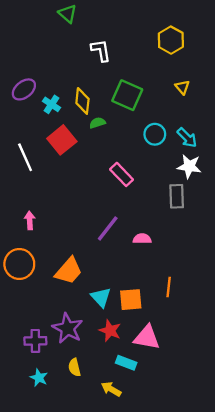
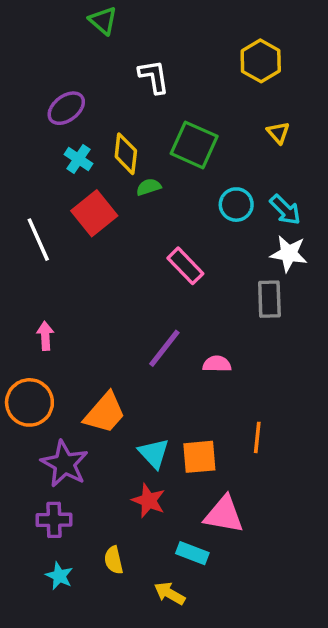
purple ellipse: (24, 89) -> (66, 108), moved
purple star: (68, 328) -> (65, 464), moved
red star: (110, 331) -> (149, 501), moved

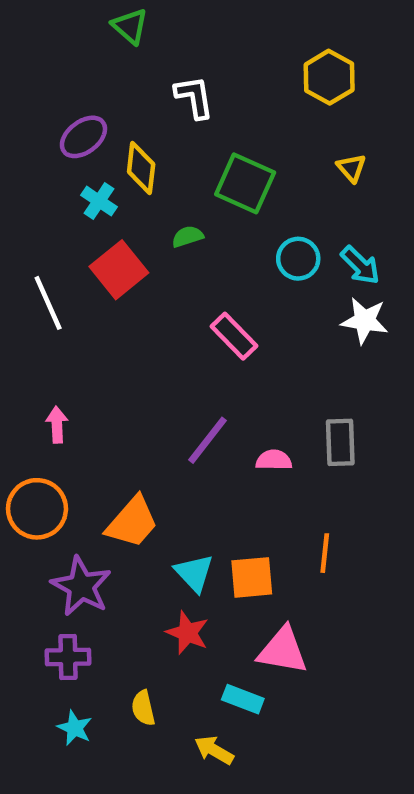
yellow diamond: (126, 154) -> (141, 168), moved
gray rectangle: (269, 299) -> (340, 442), moved

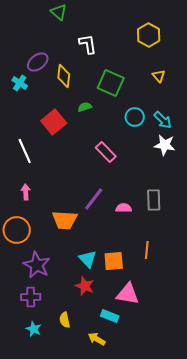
cyan cross: (99, 201) -> (20, 83), moved
white line: (48, 303) -> (25, 151), moved
orange trapezoid: (132, 522) -> (65, 220), moved, turned 52

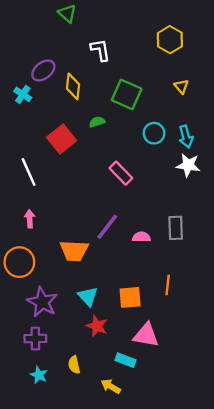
cyan arrow: (163, 120) -> (186, 137), turned 30
cyan triangle: (88, 259) -> (88, 296), moved

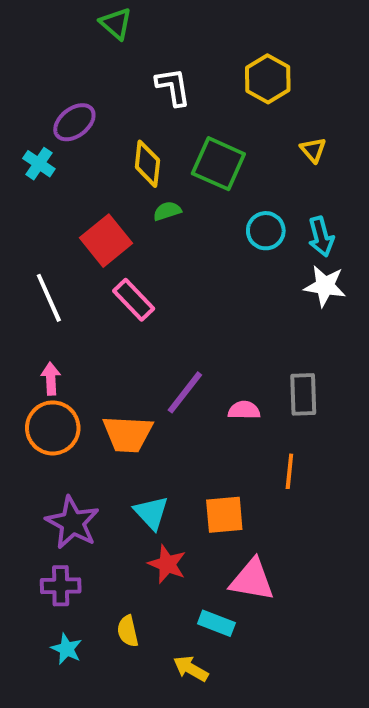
yellow hexagon: (170, 40) -> (268, 79), moved
yellow diamond: (73, 86) -> (147, 164), moved
pink rectangle: (121, 173) -> (134, 300), moved
orange circle: (19, 262) -> (53, 428), moved
orange line: (168, 285) -> (289, 471), moved

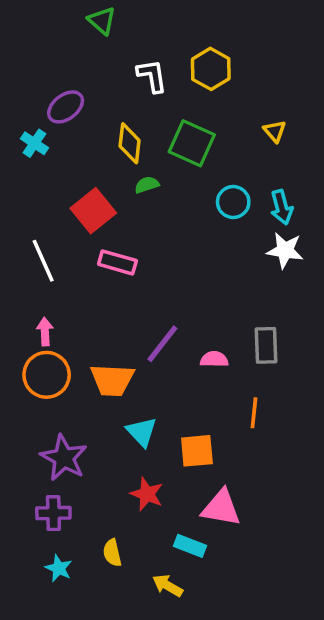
yellow hexagon: (268, 79) -> (211, 69), moved
pink rectangle: (134, 300) -> (117, 262), turned -30
cyan triangle: (151, 513) -> (142, 432), moved

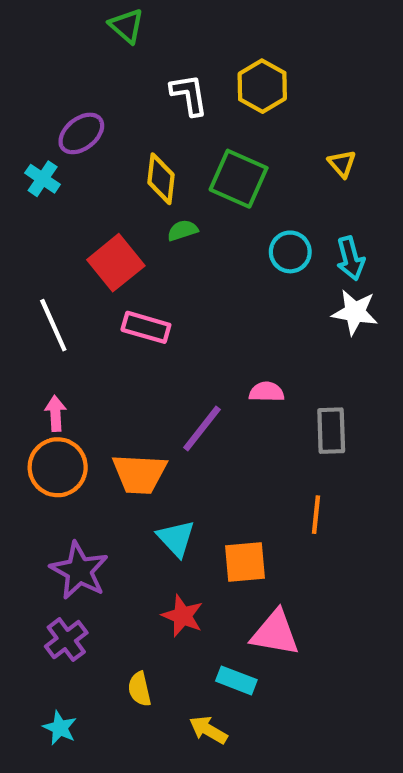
pink semicircle: (214, 359) -> (267, 392), moved
purple cross: (53, 513) -> (66, 640), turned -36
cyan star: (59, 568) -> (60, 728), moved

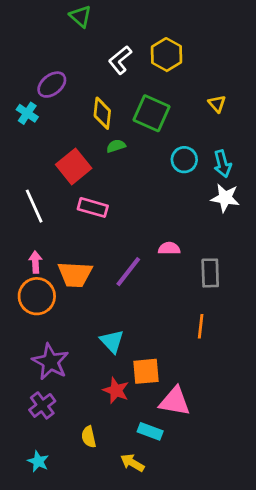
white L-shape: (189, 95) -> (120, 60), turned -120
orange trapezoid: (139, 474) -> (75, 274), moved
orange square: (245, 562) -> (146, 371), moved

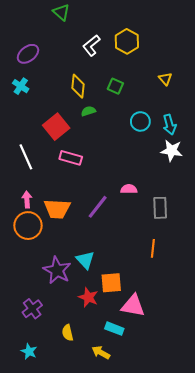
purple ellipse: (52, 85) -> (28, 54), moved
green square: (151, 113) -> (115, 86), size x0.6
purple star: (50, 362) -> (57, 270), moved

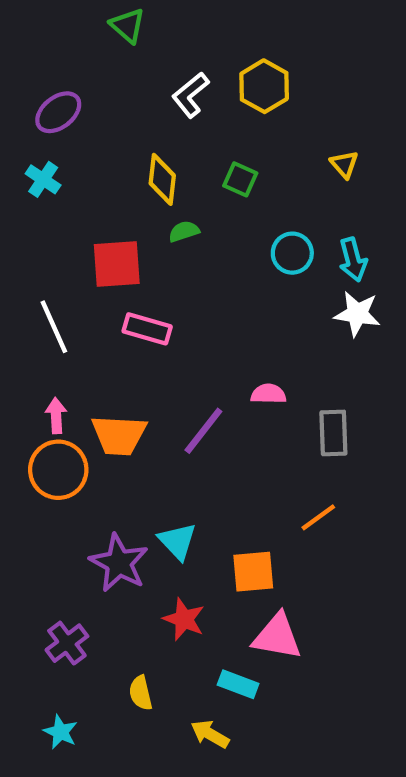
red square: (56, 127) -> (117, 264), turned 35
orange line: (153, 248) -> (318, 517), turned 48
orange square: (111, 283) -> (253, 572), moved

